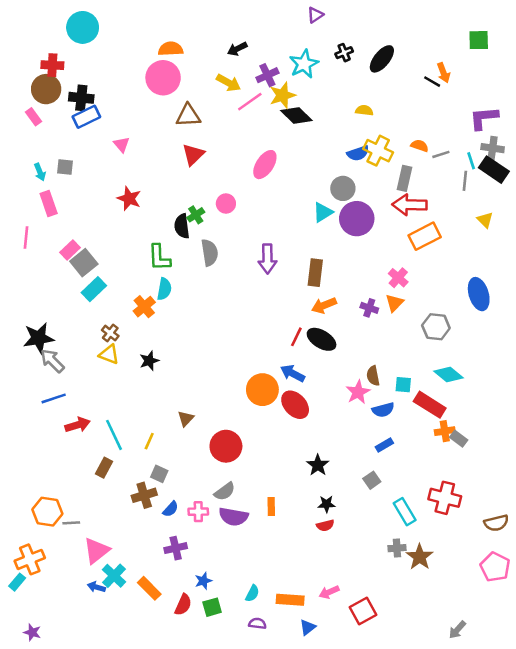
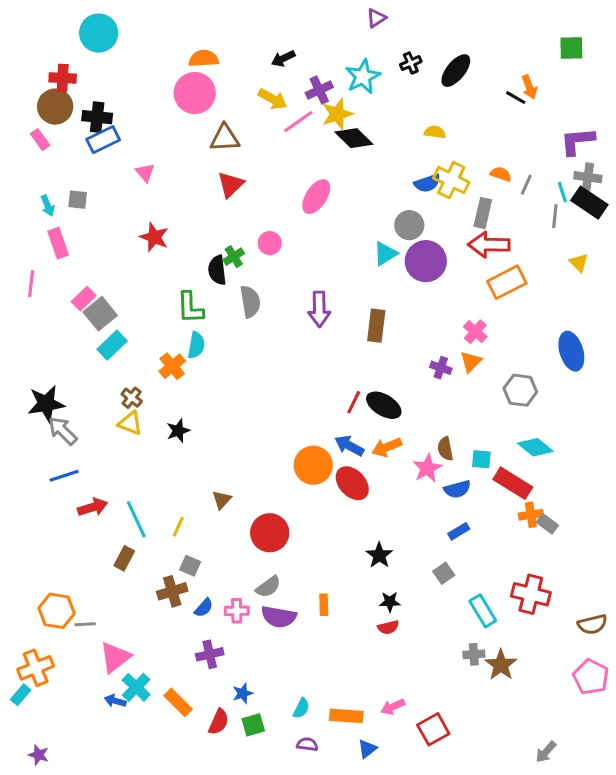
gray line: (441, 154) -> (526, 185), turned -48
orange arrow: (324, 305) -> (387, 447), moved

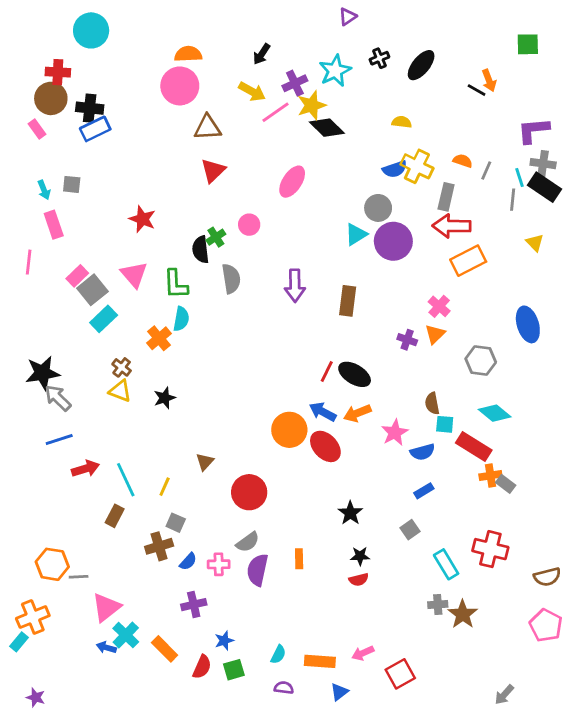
black arrow: (283, 59) -> (262, 54), turned -30
pink triangle: (145, 173) -> (134, 275), moved, size x1.5
brown semicircle: (445, 449) -> (432, 403), moved
purple semicircle: (279, 617) -> (257, 570), turned 92

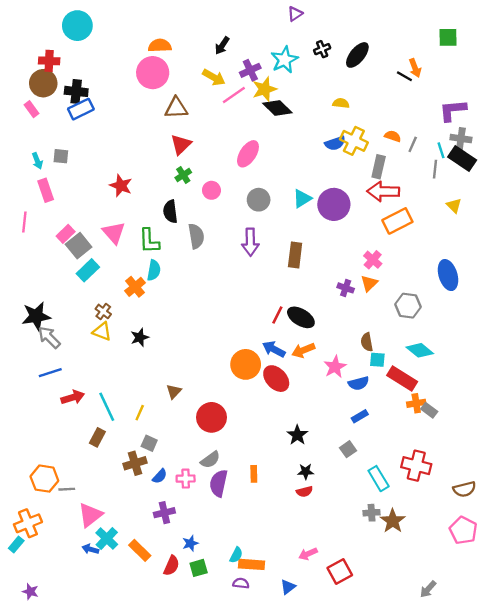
gray circle: (378, 208) -> (259, 200), moved
green cross: (216, 237) -> (183, 175), moved
orange rectangle: (320, 661) -> (252, 564), moved

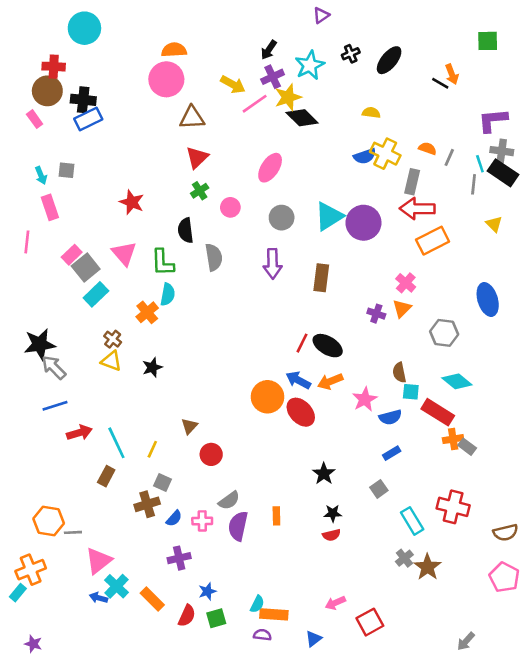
black arrow: (222, 46) -> (269, 50), moved
cyan triangle: (302, 199) -> (329, 216), size x1.4
red circle: (211, 417) -> (211, 454), moved, size x0.7
gray cross: (372, 513) -> (404, 558), turned -35

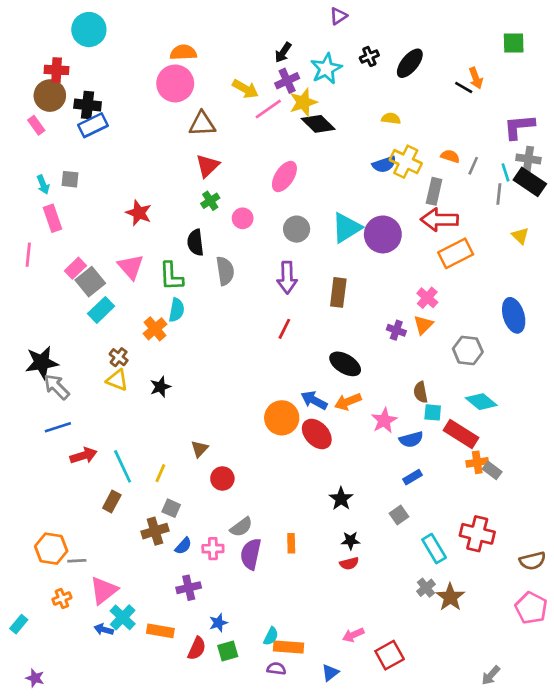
red line: (302, 343) -> (284, 329), moved
orange cross: (31, 570) -> (62, 599), moved, size x0.6
orange rectangle: (152, 599) -> (160, 631), turned -35

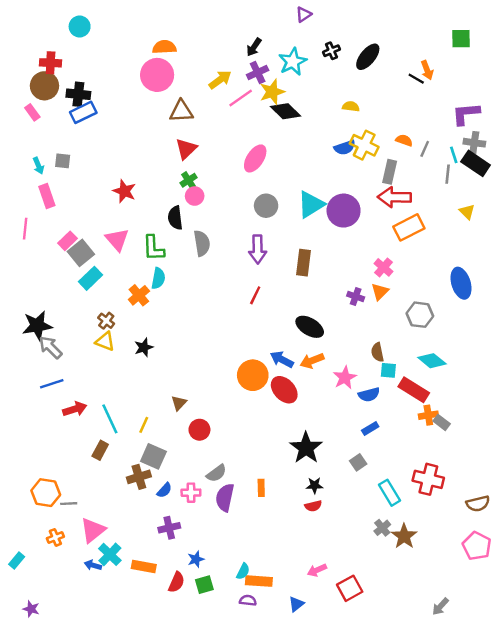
cyan circle: (89, 30) -> (80, 26), size x0.7
yellow arrow: (245, 89) -> (220, 80), turned -65
pink circle: (243, 218) -> (195, 196), moved
black star: (341, 499) -> (306, 448), size x1.5
gray square: (171, 508) -> (153, 456), size x1.5

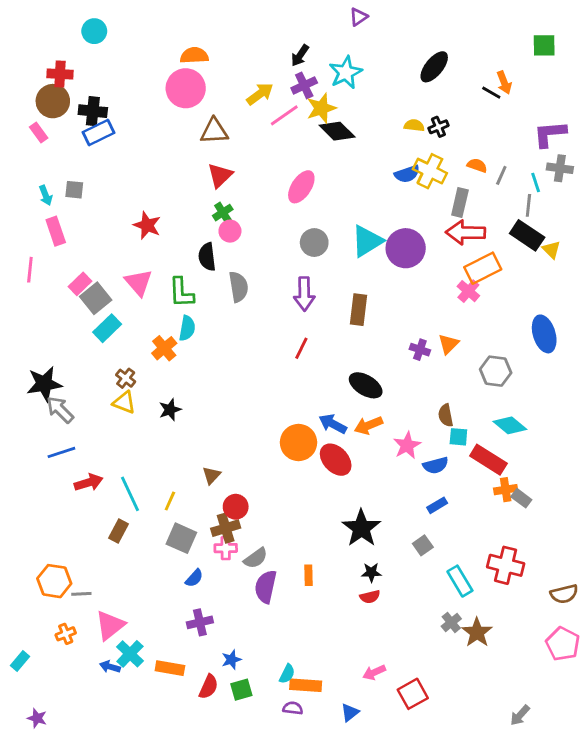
black cross: (331, 51) -> (438, 127), moved
black rectangle: (476, 163) -> (527, 235), moved
pink cross: (384, 267) -> (468, 291), moved
brown cross: (139, 477) -> (226, 528), moved
pink cross: (191, 493) -> (226, 548), moved

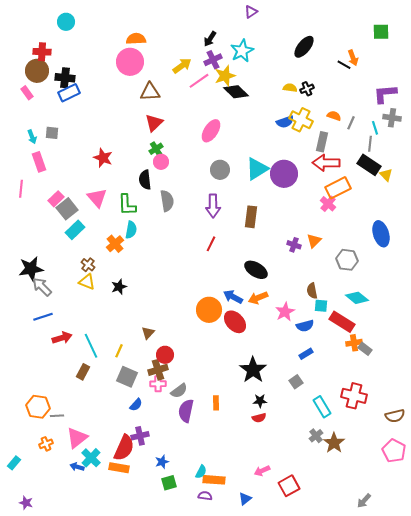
red semicircle: (209, 687) -> (124, 448), moved, size x1.5

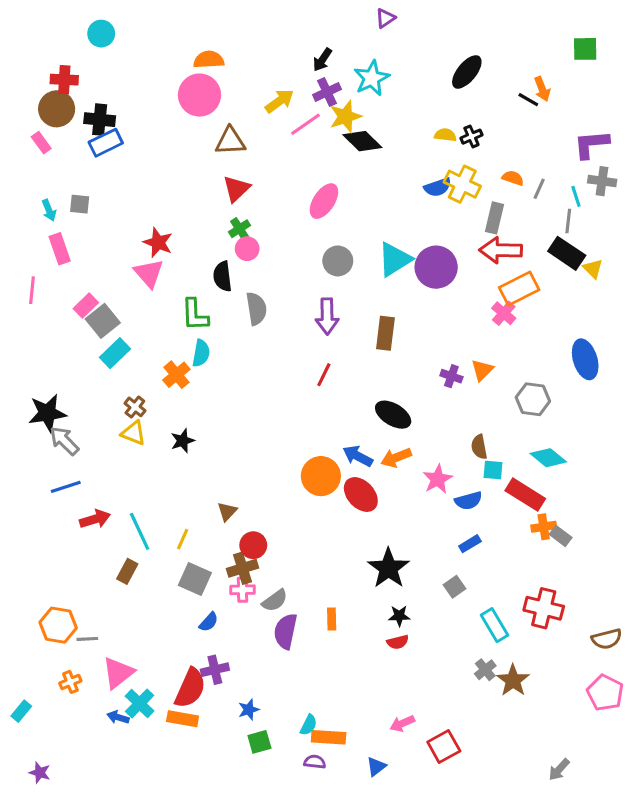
pink triangle: (97, 198) -> (149, 273), moved

